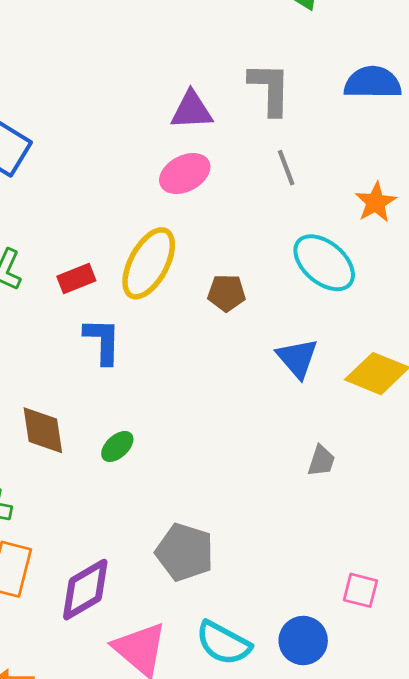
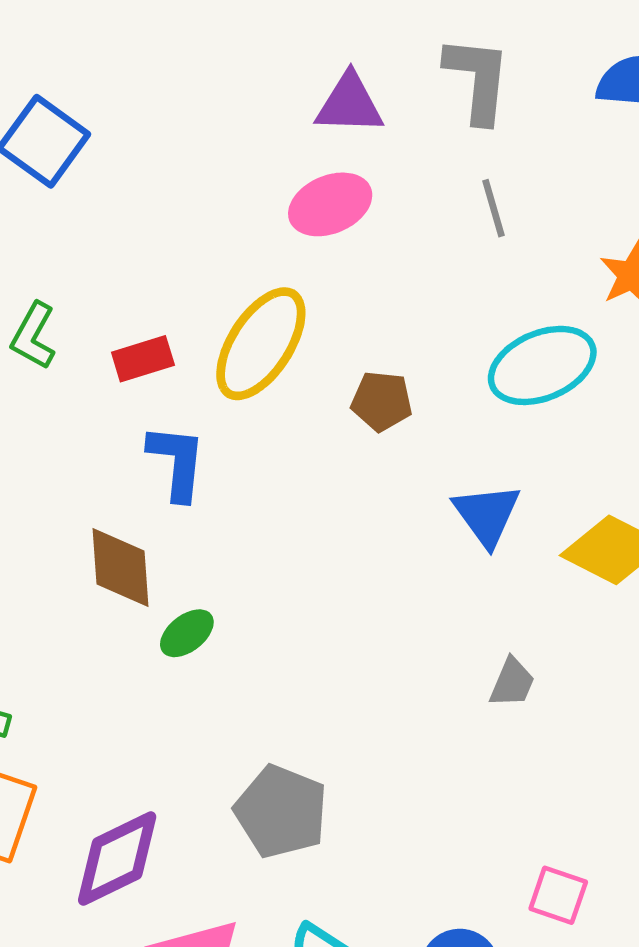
cyan ellipse: (324, 263) -> (542, 365), turned -68
brown diamond: (43, 430) -> (120, 568), moved

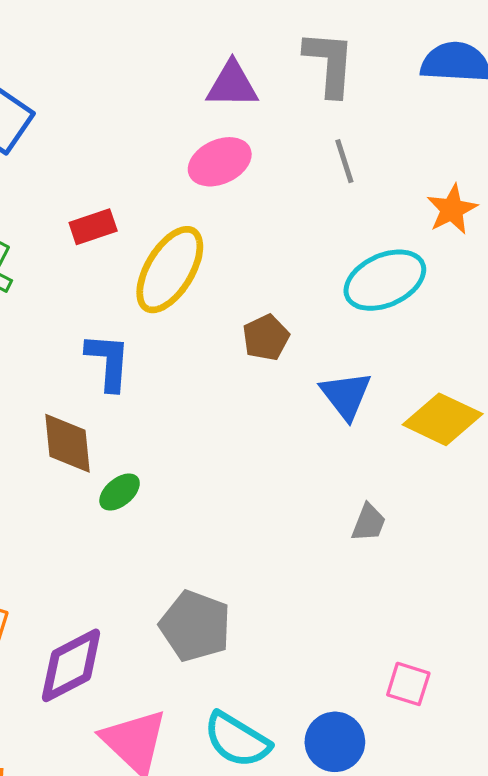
red rectangle: (143, 359) -> (93, 227), moved
brown pentagon: (382, 401) -> (266, 338), moved, turned -30

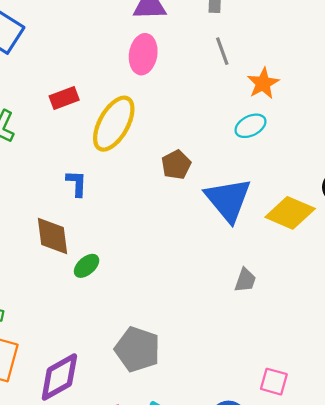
pink ellipse: (220, 162) -> (143, 54), turned -54
orange star: (452, 209) -> (263, 83), moved
cyan ellipse: (385, 280) -> (250, 126), size x0.6
blue L-shape: (108, 362) -> (77, 183), size x0.7
blue triangle: (346, 395) -> (228, 200), size x1.4

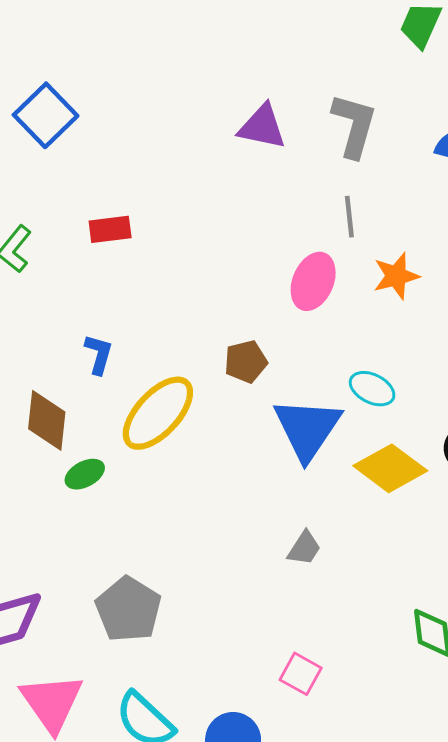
pink ellipse: (143, 54) -> (313, 281), moved
yellow ellipse: (114, 124) -> (158, 413), moved
cyan ellipse: (250, 126) -> (372, 389), moved, turned 40
pink square: (274, 382) -> (301, 674), moved

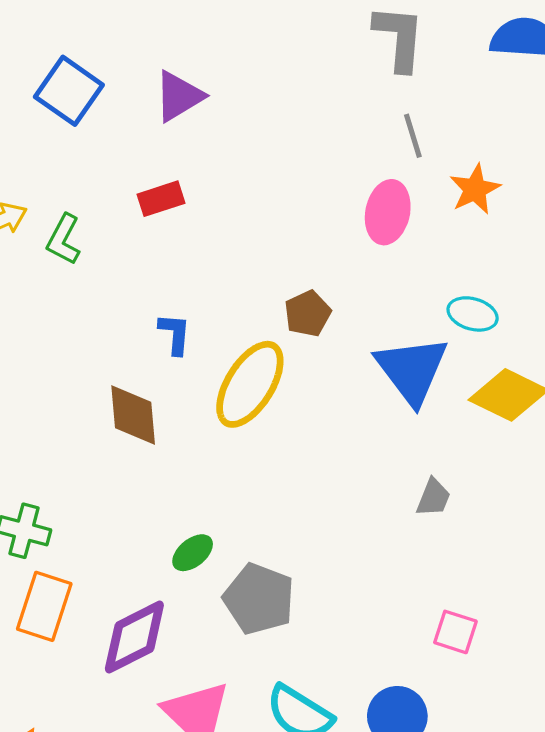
purple triangle: (262, 127) -> (179, 96), moved, turned -32
brown pentagon: (246, 362) -> (308, 314), moved
green ellipse: (85, 474) -> (193, 553), moved

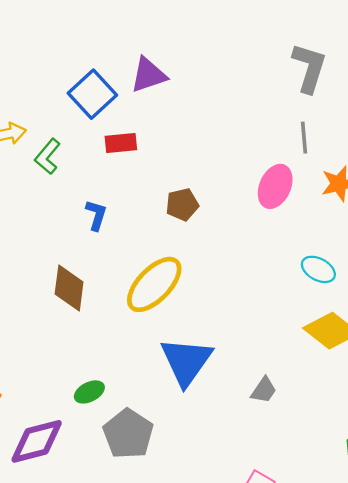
blue square: (69, 91) -> (92, 94), moved
brown pentagon: (308, 314) -> (182, 204), moved
blue L-shape: (175, 334) -> (96, 215), moved
blue triangle: (412, 370) -> (186, 361), moved

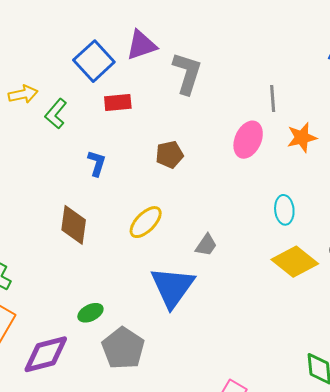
gray L-shape: (309, 68) -> (187, 73), moved
cyan ellipse: (318, 269) -> (284, 210), turned 56
yellow ellipse: (154, 284) -> (146, 222), size x0.7
gray trapezoid: (264, 390) -> (206, 245), moved

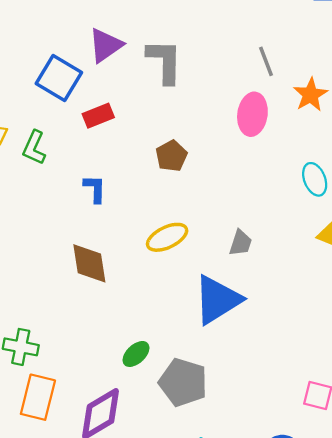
yellow ellipse: (146, 222) -> (167, 237), turned 36
blue triangle: (172, 287) -> (217, 300), turned 39

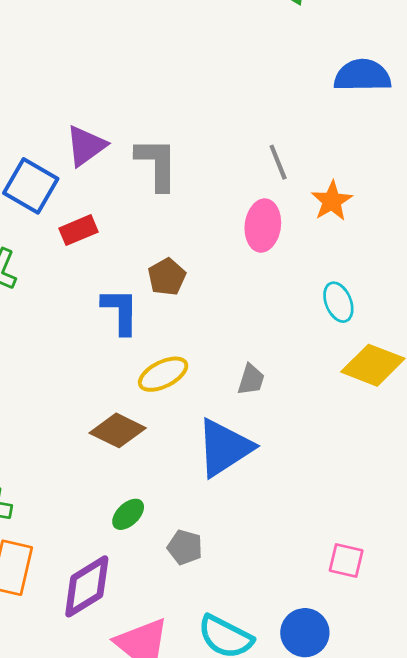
blue L-shape: (95, 189) -> (120, 311), moved, size x1.4
brown diamond: (89, 263) -> (118, 430), moved, turned -54
gray pentagon: (183, 382) -> (185, 547), size x0.6

